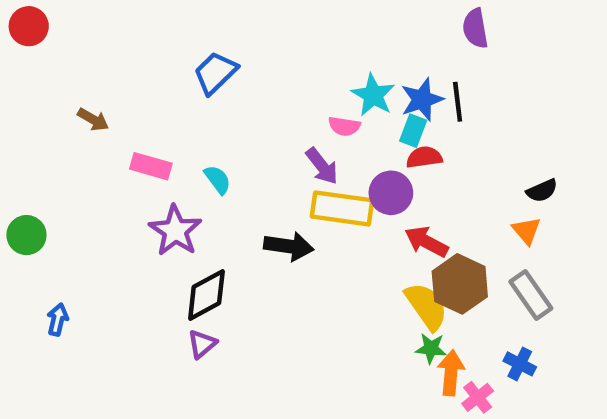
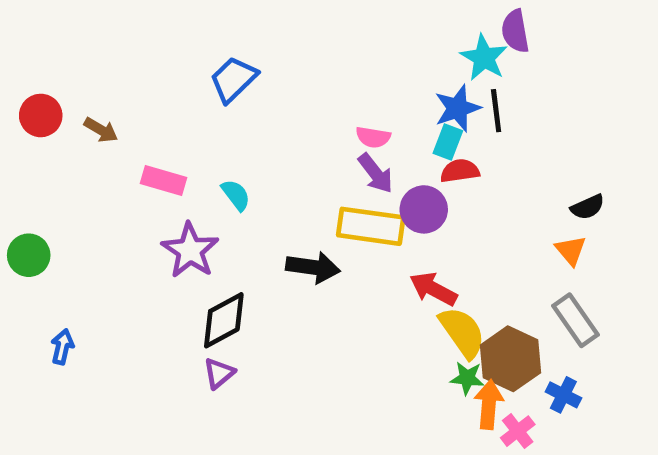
red circle: (29, 26) -> (41, 115), moved
cyan star: (373, 95) -> (484, 58), moved
purple arrow: (322, 166) -> (376, 173), moved
red arrow: (426, 242) -> (433, 289), moved
brown hexagon: (460, 284) -> (510, 359), moved

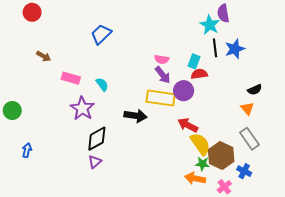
blue star: (457, 108) -> (235, 49), moved
red circle: (41, 115) -> (32, 12), moved
orange arrow: (489, 405) -> (195, 178), moved, turned -84

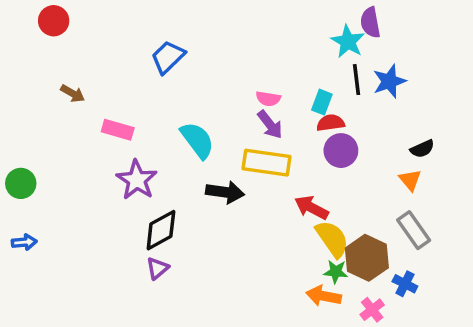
cyan semicircle: (102, 84) -> (197, 140), moved, size x1.6
purple circle: (184, 91) -> (341, 151), moved
blue arrow: (27, 150) -> (24, 242), moved, turned 72

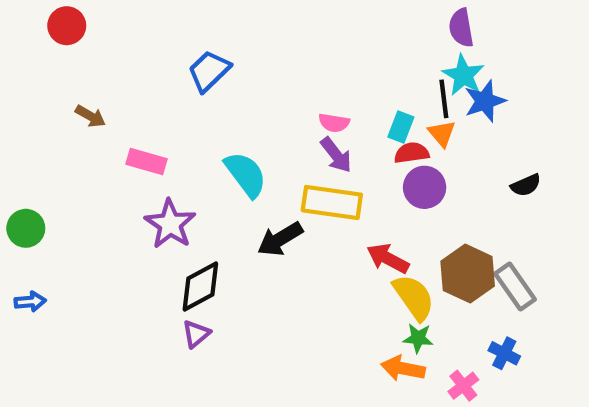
cyan star: (348, 41) -> (463, 75), moved
orange triangle: (410, 180) -> (442, 133), moved
black arrow: (225, 192) -> (280, 239), turned 141
brown hexagon: (367, 258) -> (468, 274), moved

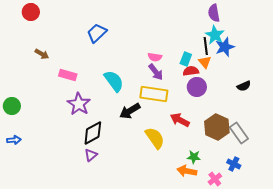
yellow semicircle: (414, 297) -> (155, 138), moved

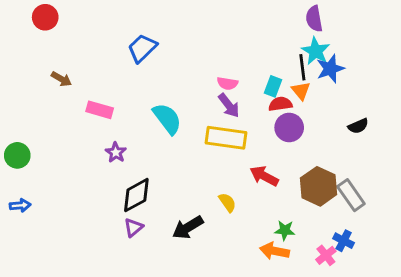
purple star: (79, 104) -> (116, 152), size x0.6
black arrow: (130, 111) -> (188, 227), moved
yellow semicircle: (155, 138) -> (227, 202), size x0.6
pink cross: (215, 179) -> (326, 255), moved

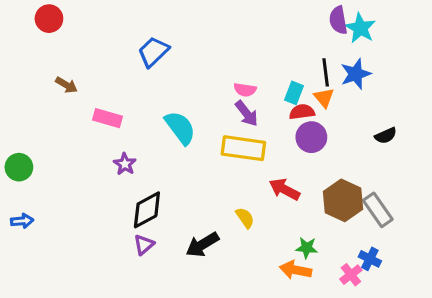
cyan star: (316, 51) -> (360, 28), moved

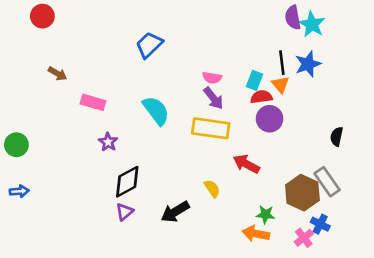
blue trapezoid: (153, 52) -> (149, 45), moved
black semicircle: (386, 136) -> (337, 137), moved, turned 126
brown hexagon: (343, 200) -> (302, 193), moved

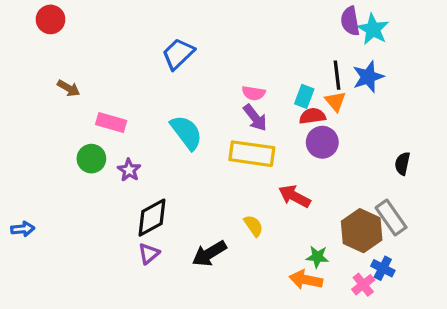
green circle: (16, 145) -> (91, 159), moved

